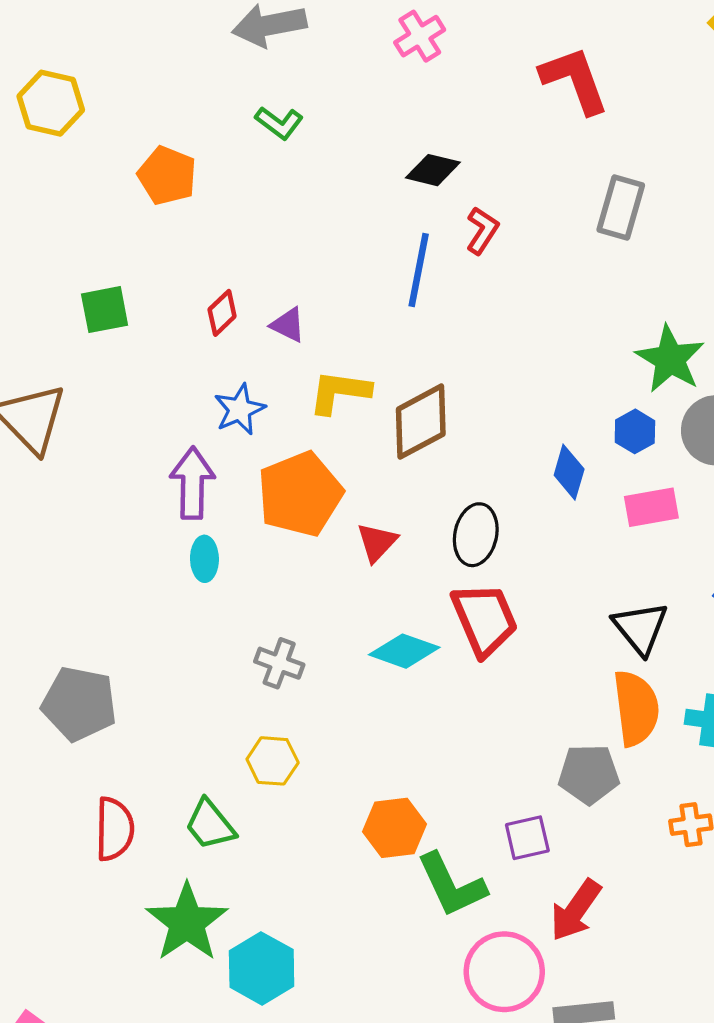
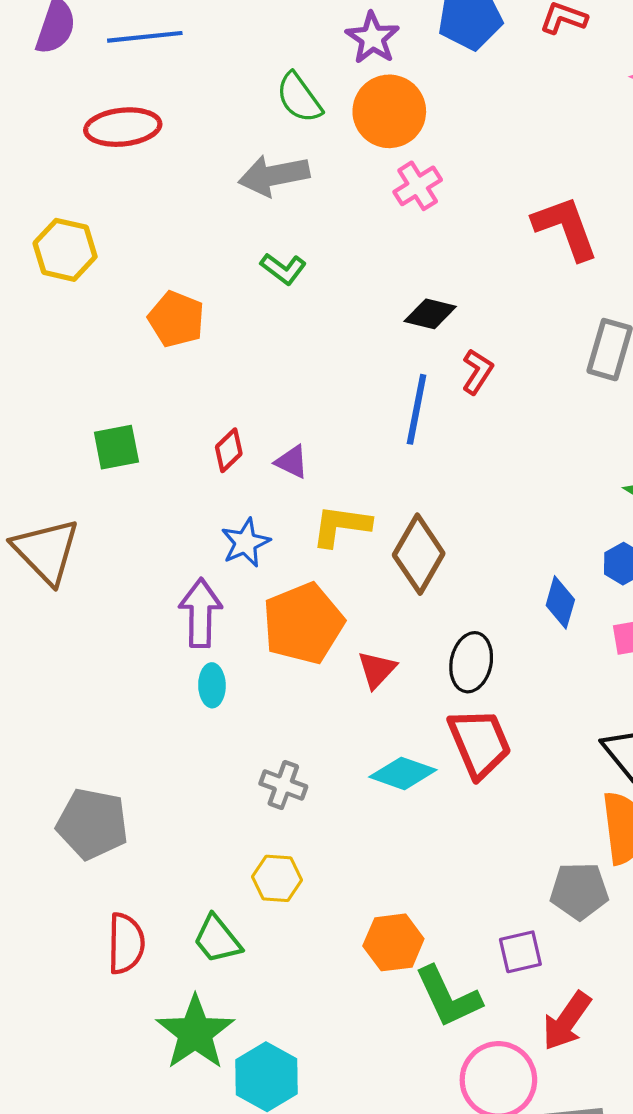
brown diamond: (421, 422) -> (419, 554), turned -32

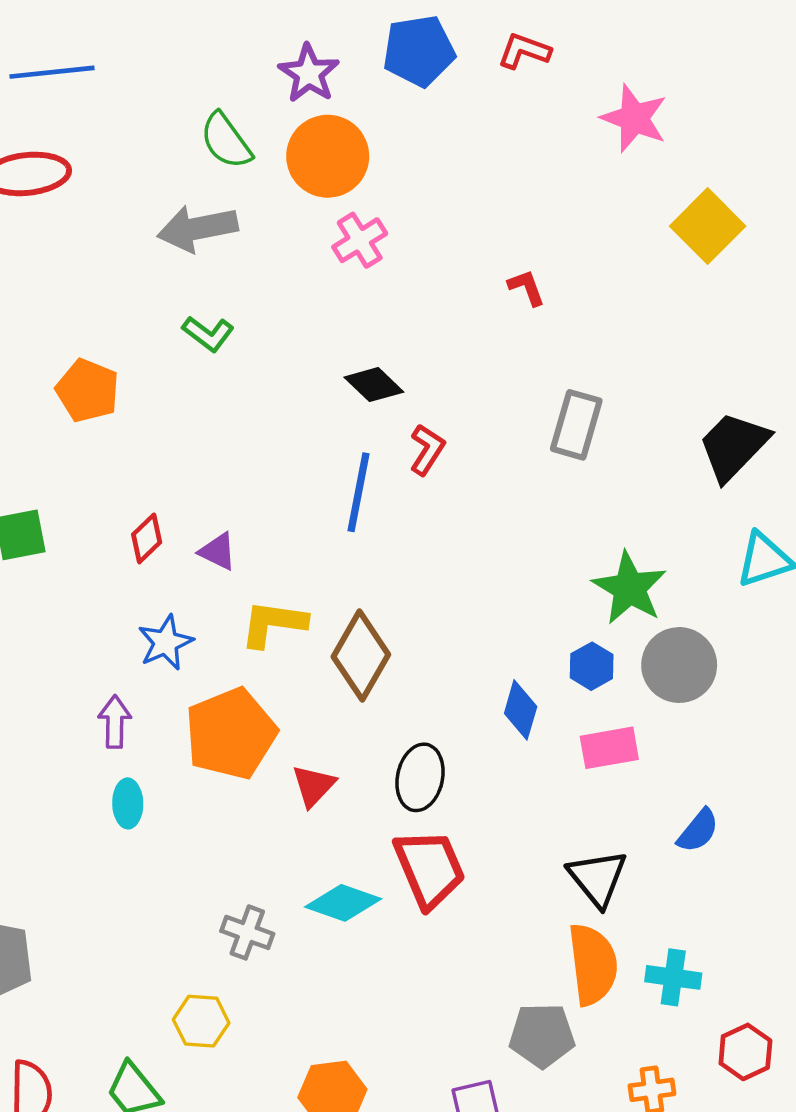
red L-shape: (566, 228) -> (527, 288), size x0.5
black diamond: (430, 314) -> (374, 385), turned 30
purple arrow: (200, 613) -> (115, 722), size x0.7
gray cross: (283, 785) -> (247, 932), moved

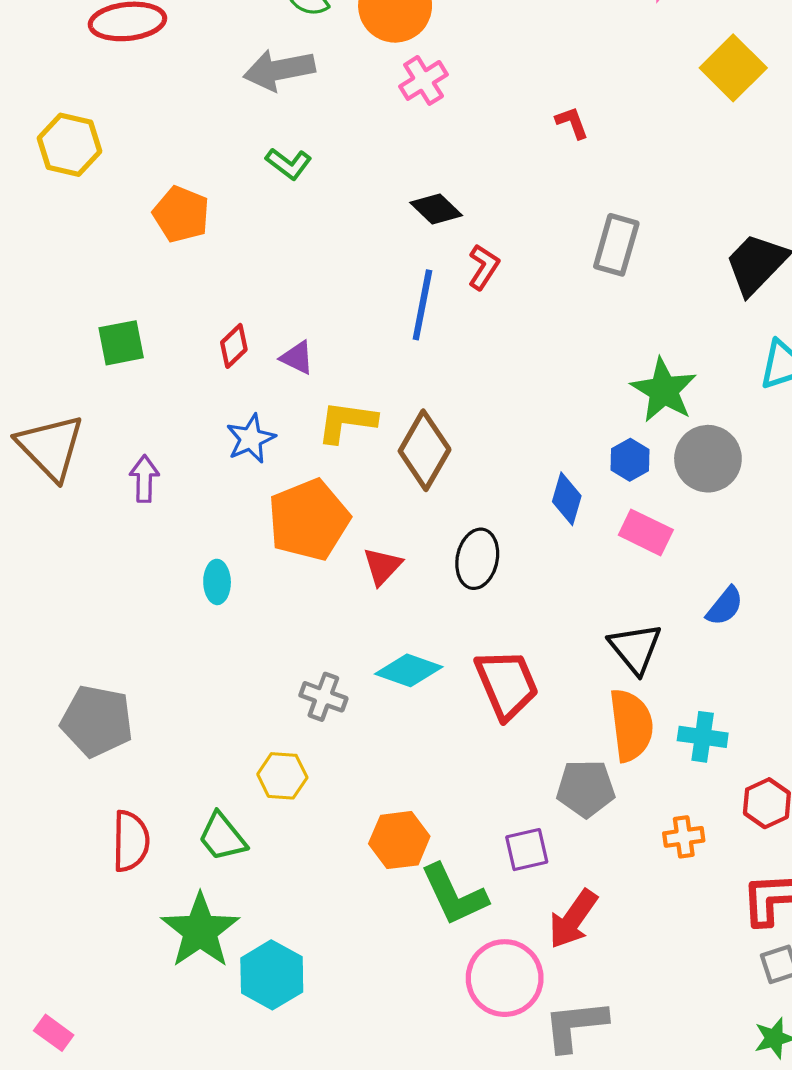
purple arrow: (115, 722) -> (144, 479), moved
pink rectangle: (609, 748) -> (646, 532), turned 36
red trapezoid: (429, 869) -> (507, 684), moved

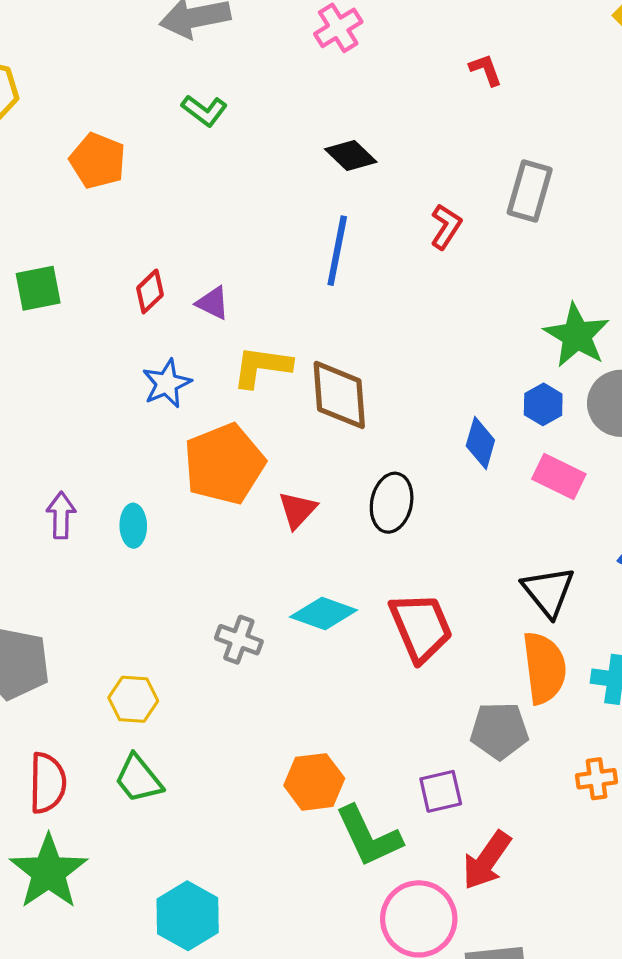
red L-shape: (484, 267) -> (446, 227), moved
brown diamond: (425, 450) -> (339, 395), turned -34
purple arrow: (144, 479) -> (61, 515), moved
yellow hexagon: (282, 776) -> (133, 699), moved
green star: (200, 931) -> (49, 872), moved

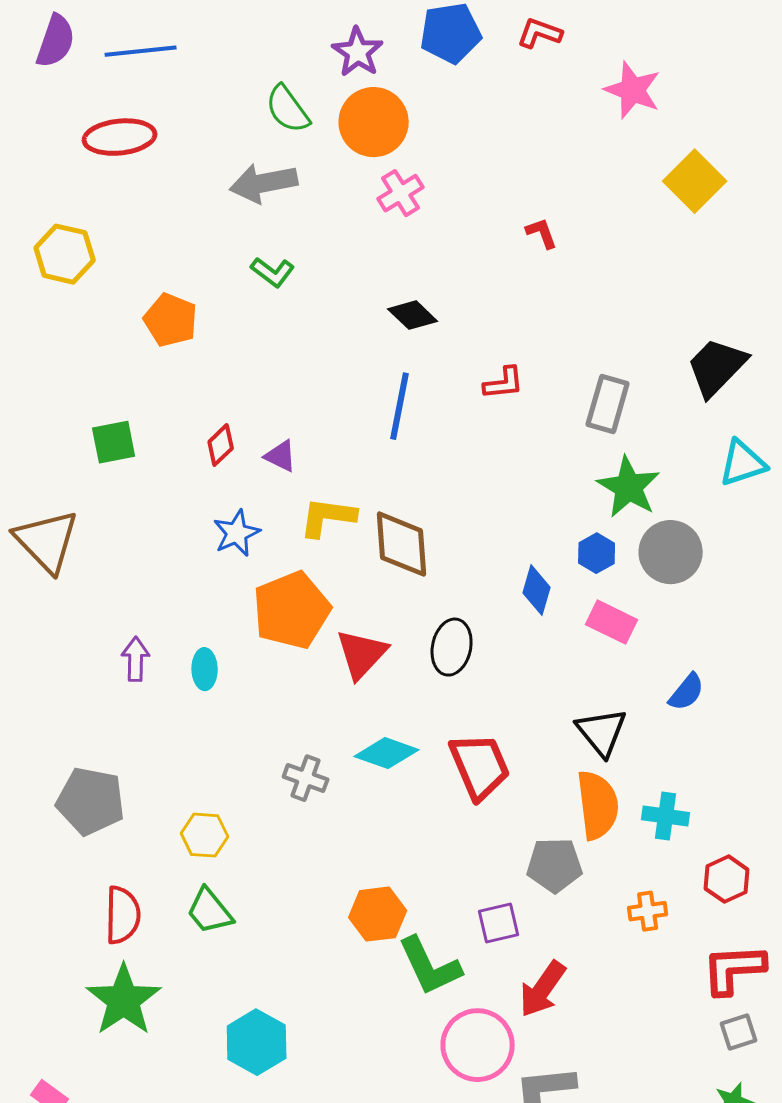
gray rectangle: (530, 191) -> (608, 404), moved
red L-shape: (446, 227) -> (504, 383), turned 51
red triangle: (297, 510) -> (362, 654), size x1.4

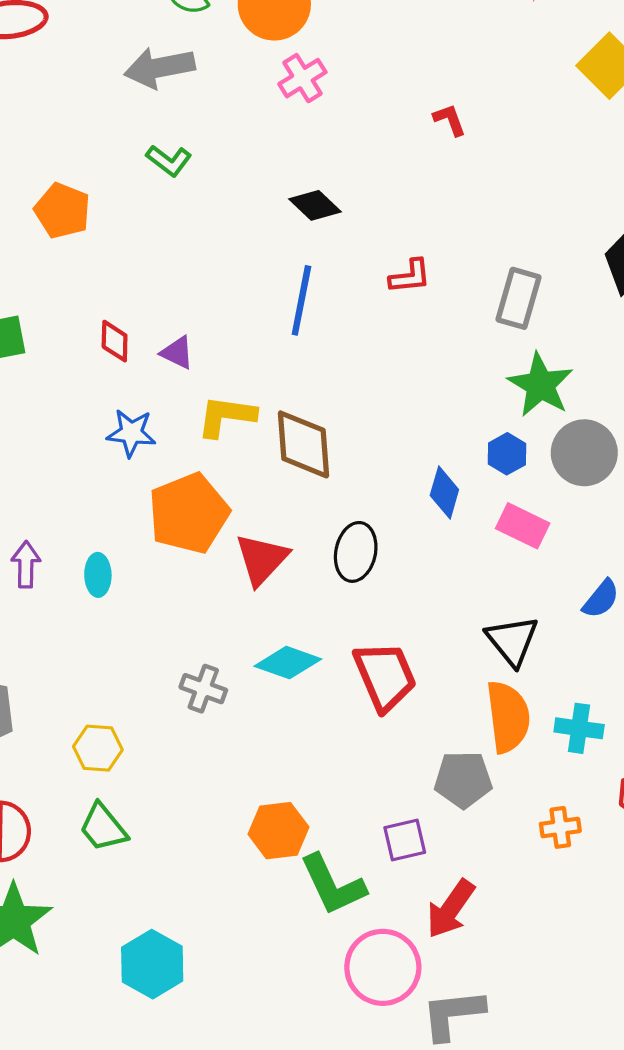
red diamond: (221, 445) -> (115, 341), turned -45
blue star: (237, 533) -> (131, 433), turned 30

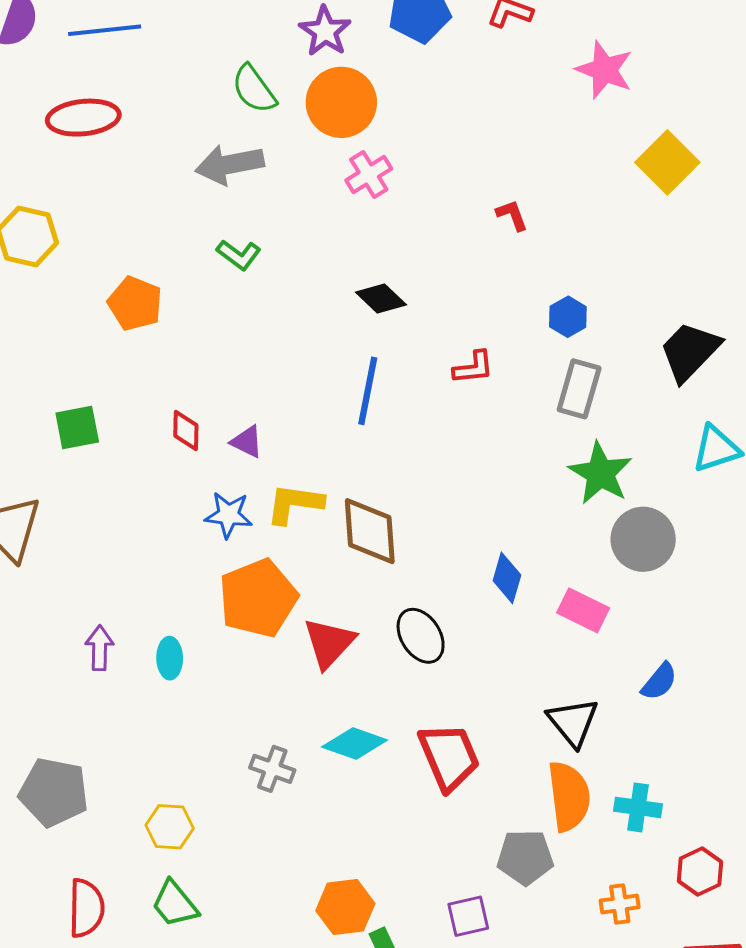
blue star: (131, 433) -> (229, 515), moved
blue hexagon: (507, 454) -> (568, 317), moved
black ellipse: (356, 552) -> (421, 636), turned -44

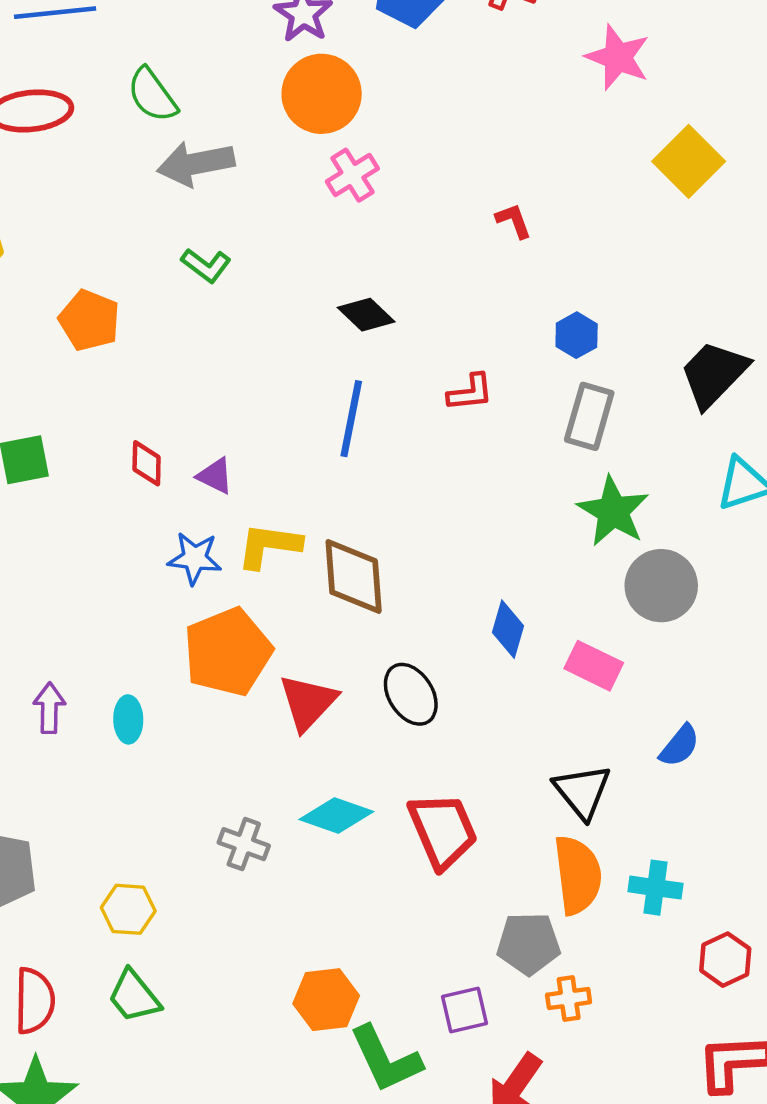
green semicircle: (254, 89) -> (152, 95), moved
orange cross: (620, 904) -> (569, 999), moved

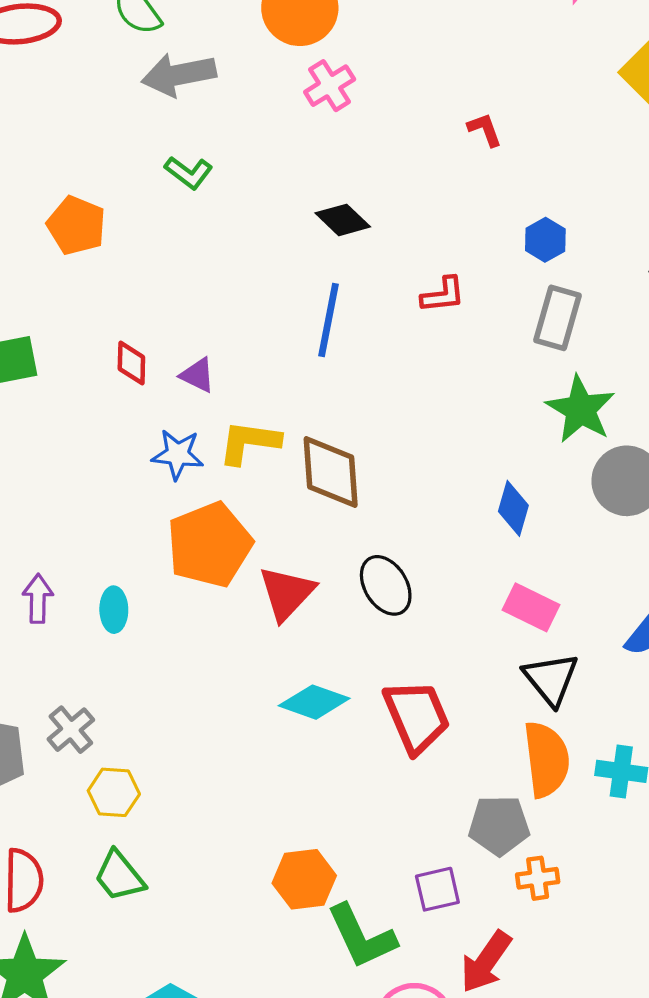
blue diamond: (508, 629) -> (513, 508), moved
pink rectangle: (594, 666) -> (531, 607), moved
gray cross: (244, 844) -> (71, 730), moved, turned 30

